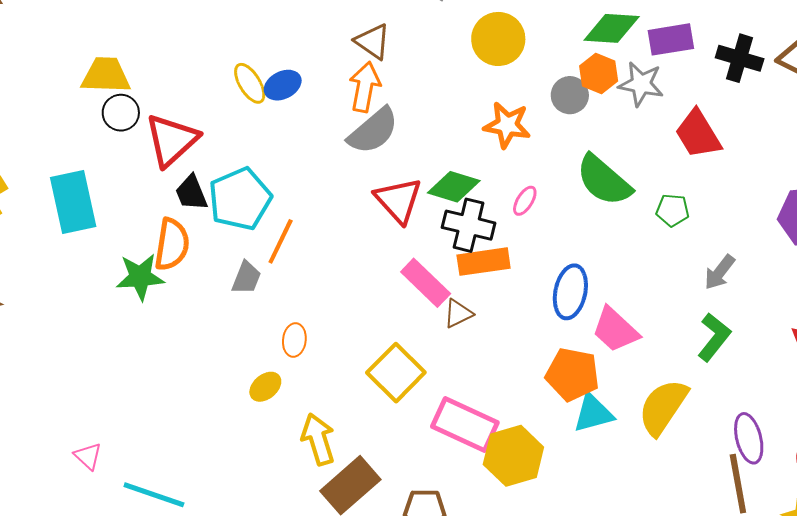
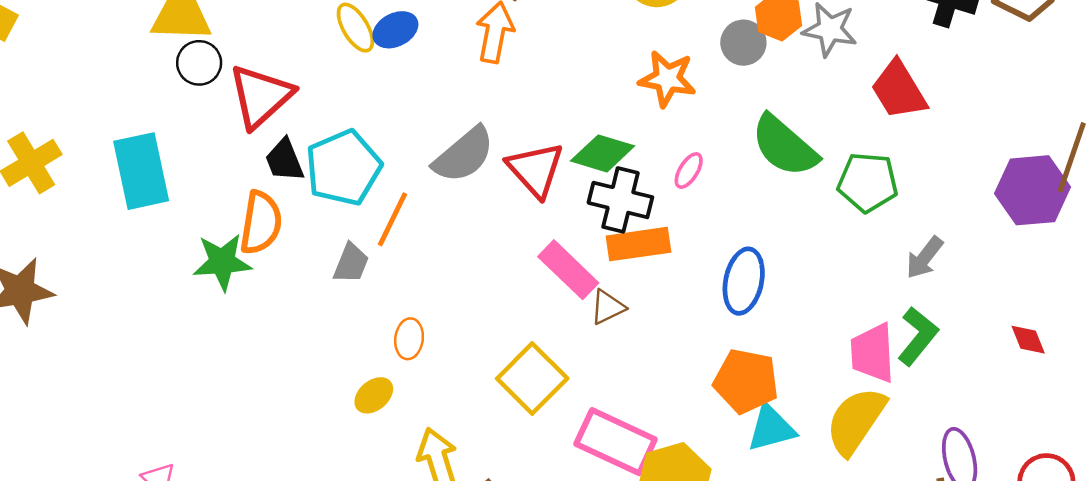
gray semicircle: (373, 131) -> (464, 155), moved
green pentagon: (673, 210) -> (868, 182), size x1.5
pink trapezoid: (615, 330) -> (873, 353), moved, turned 44

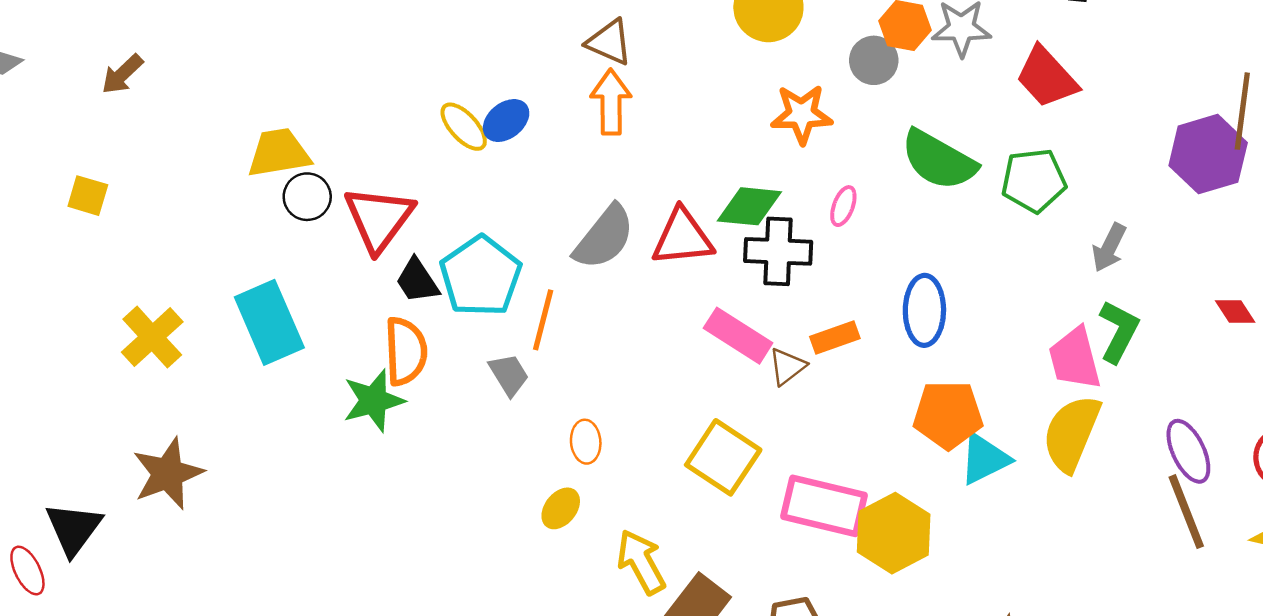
red triangle: (535, 170) -> (683, 237), turned -42
orange rectangle: (639, 244) -> (835, 338), moved, size x0.7
gray trapezoid: (351, 263) -> (509, 375), turned -42

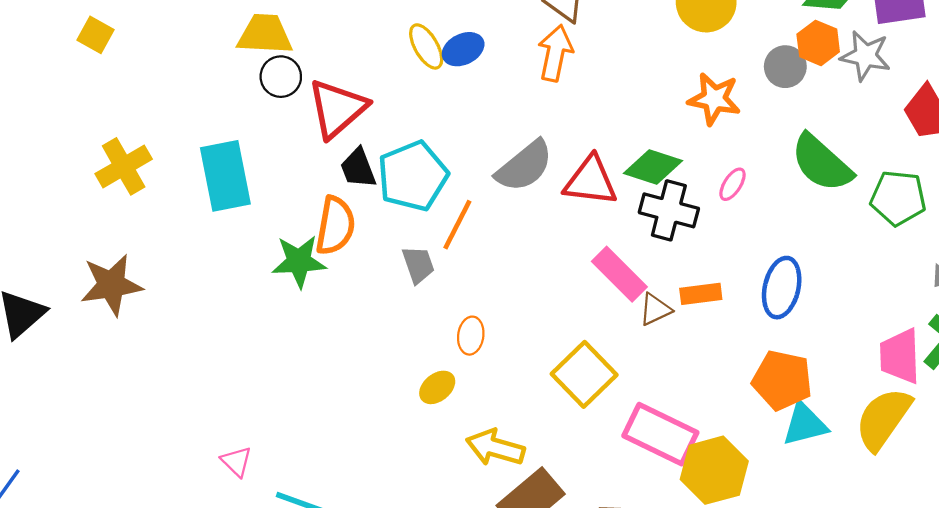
yellow arrow: (641, 562) -> (495, 448), turned -58

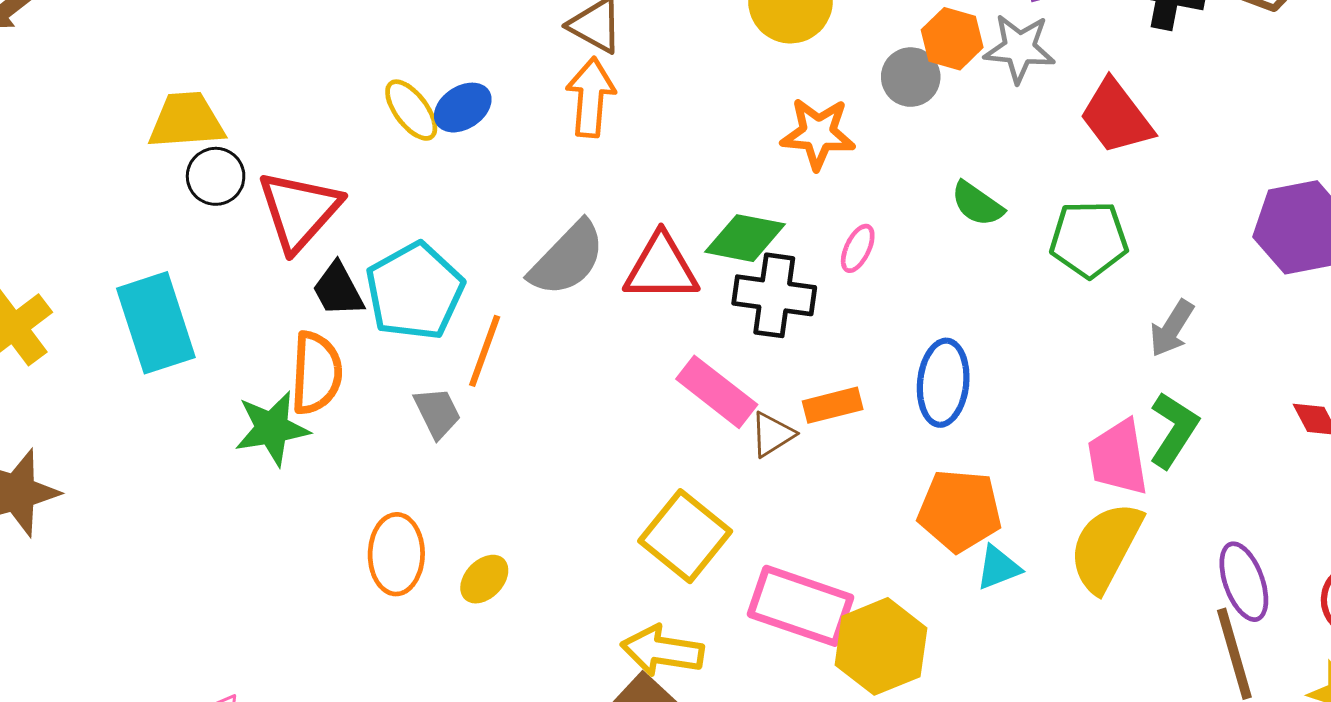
green semicircle: (822, 163) -> (977, 204), size x0.6
orange ellipse: (471, 336) -> (396, 554), moved, size x1.5
cyan triangle: (805, 424) -> (998, 568), size x0.7
yellow arrow: (495, 448) -> (662, 651), moved

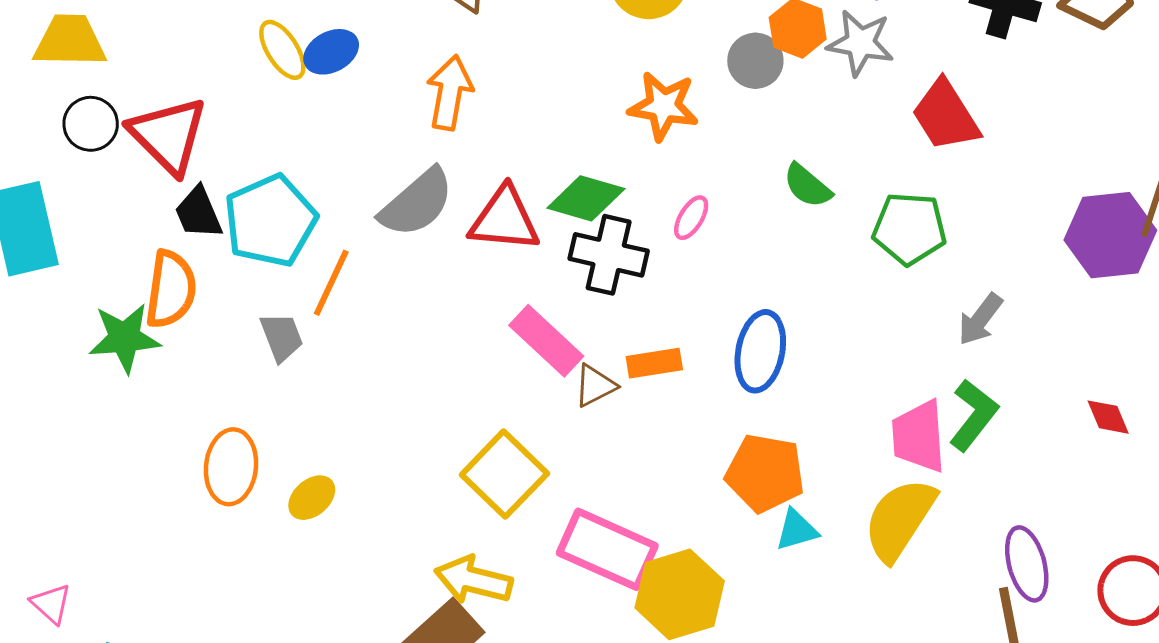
orange arrow: (591, 97) -> (450, 93), moved
black circle: (216, 176) -> (91, 124), moved
red triangle: (299, 211) -> (168, 135), turned -32

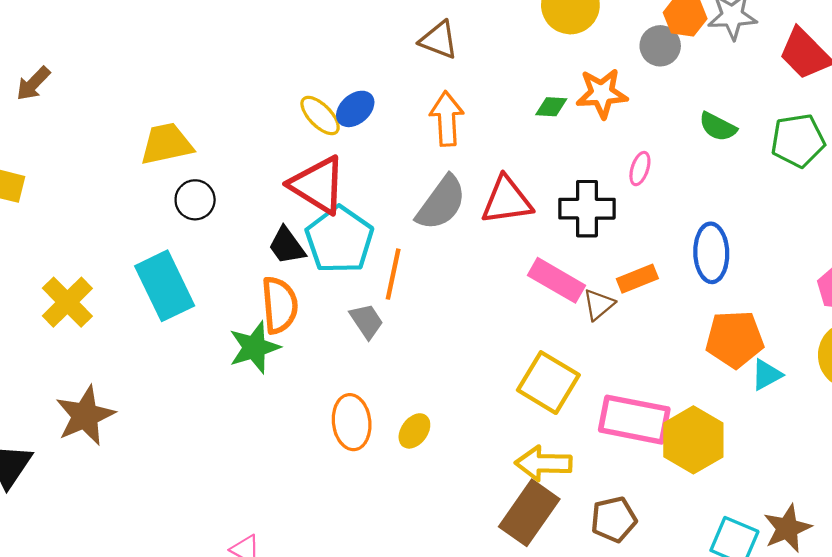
red triangle: (168, 135) -> (318, 185), moved
green diamond: (586, 198) -> (551, 107), moved, size x0.6

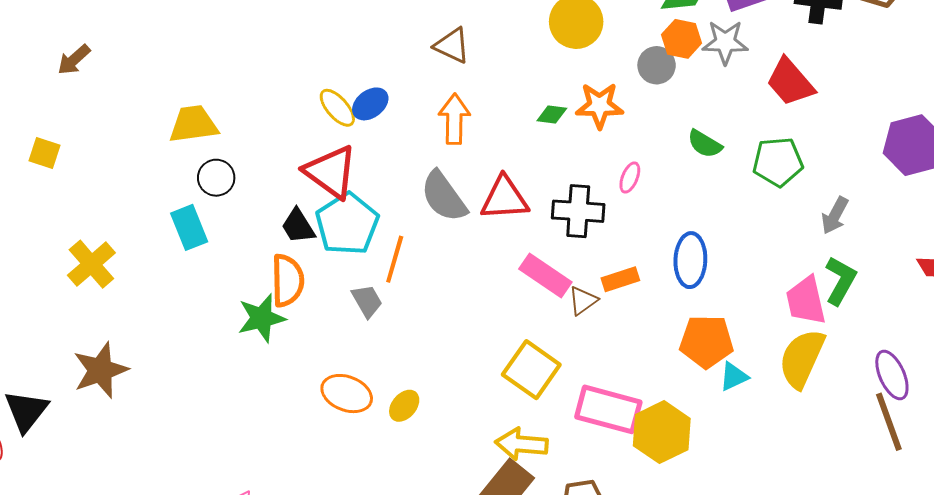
gray semicircle: (441, 203) -> (444, 196), turned 104
cyan rectangle: (165, 286) -> (189, 227), moved, size x0.7
orange ellipse: (352, 422) -> (347, 394), turned -66

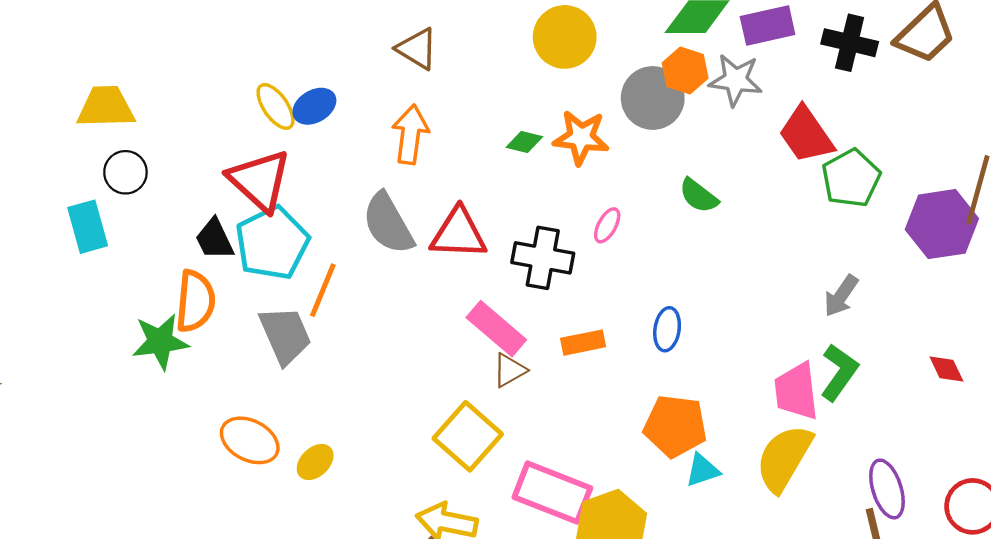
gray circle: (657, 65) -> (653, 98), size x1.4
green pentagon: (778, 162) -> (851, 178), moved, turned -30
blue ellipse: (690, 260) -> (667, 329), size x0.7
gray trapezoid: (367, 301) -> (285, 335), size x1.5
brown triangle: (583, 301) -> (509, 370), moved

